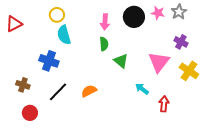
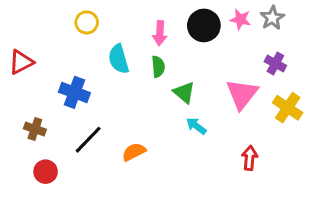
red triangle: (14, 24) -> (21, 62), moved
cyan semicircle: (64, 35) -> (119, 59), moved
cyan arrow: (142, 89) -> (196, 126), moved
orange semicircle: (89, 91) -> (134, 152), moved

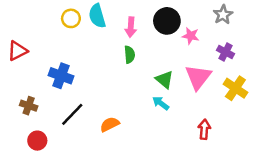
pink star: (240, 19) -> (191, 36), moved
cyan semicircle: (119, 59) -> (97, 16), moved
green triangle: (184, 92) -> (164, 79), moved

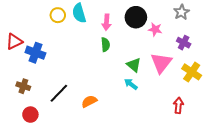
blue cross: (61, 76) -> (35, 53), moved
red arrow: (204, 129) -> (178, 105), moved

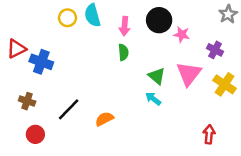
gray star: (182, 12) -> (228, 14), moved
red arrow: (178, 105) -> (209, 134), moved

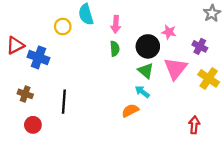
yellow circle: (67, 18) -> (63, 27), moved
black circle: (159, 20) -> (148, 46), moved
black line: (69, 109) -> (64, 102), turned -40
orange semicircle: (104, 119) -> (130, 110), moved

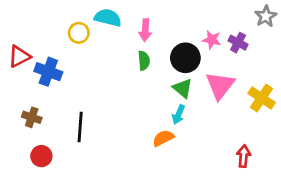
cyan semicircle: (86, 14) -> (108, 18), turned 120
purple cross: (200, 46) -> (238, 43), moved
cyan arrow: (142, 92) -> (178, 115), turned -104

